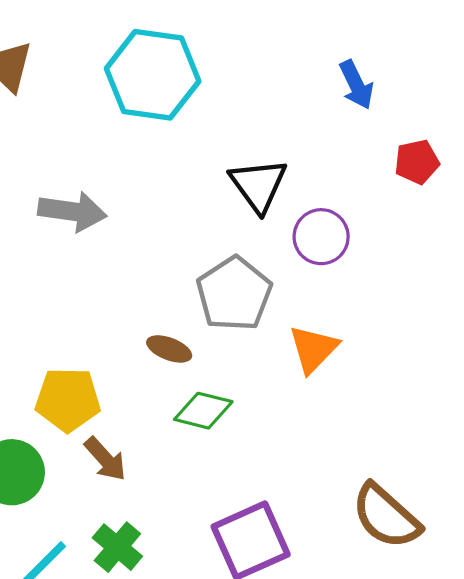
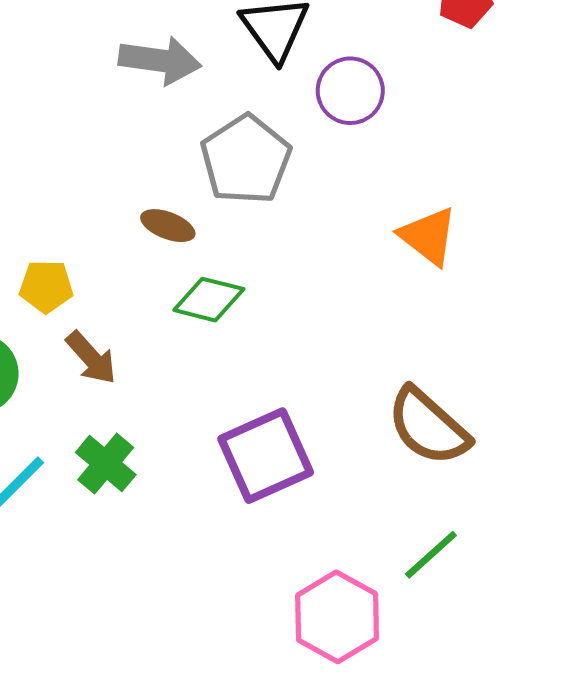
gray arrow: (72, 211) -> (160, 60), moved
orange triangle: (313, 349) -> (428, 236), moved, turned -36
yellow pentagon: (68, 400) -> (46, 286), size x0.7

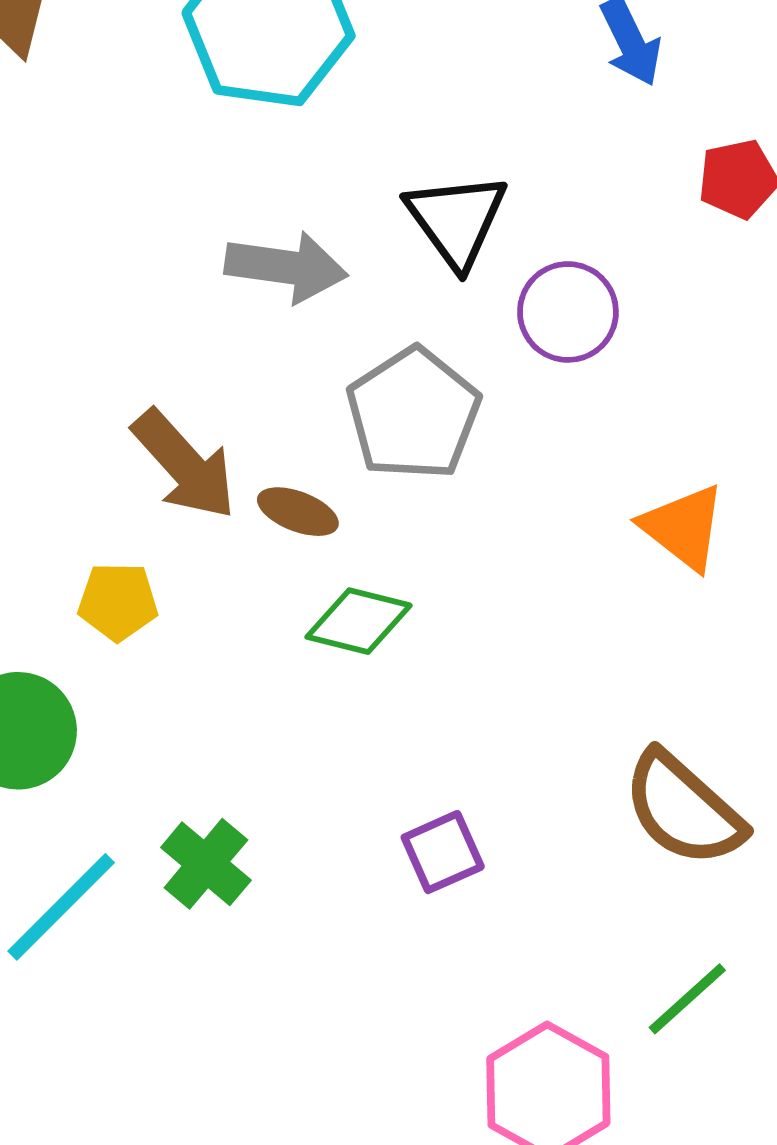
brown arrow: (91, 358) -> (184, 465), moved, size x1.4
purple square: (266, 456) -> (443, 852), size x0.6

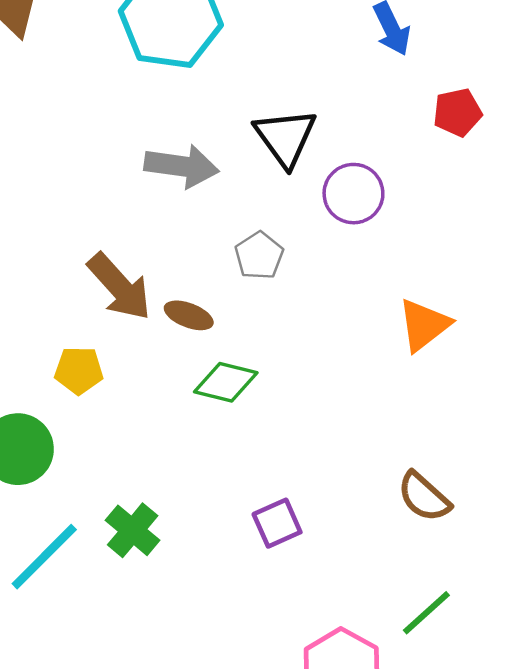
gray pentagon: (413, 414) -> (259, 256), size x0.6
orange triangle: (683, 527) -> (424, 325), turned 44
brown semicircle: (683, 809) -> (424, 497), size x0.7

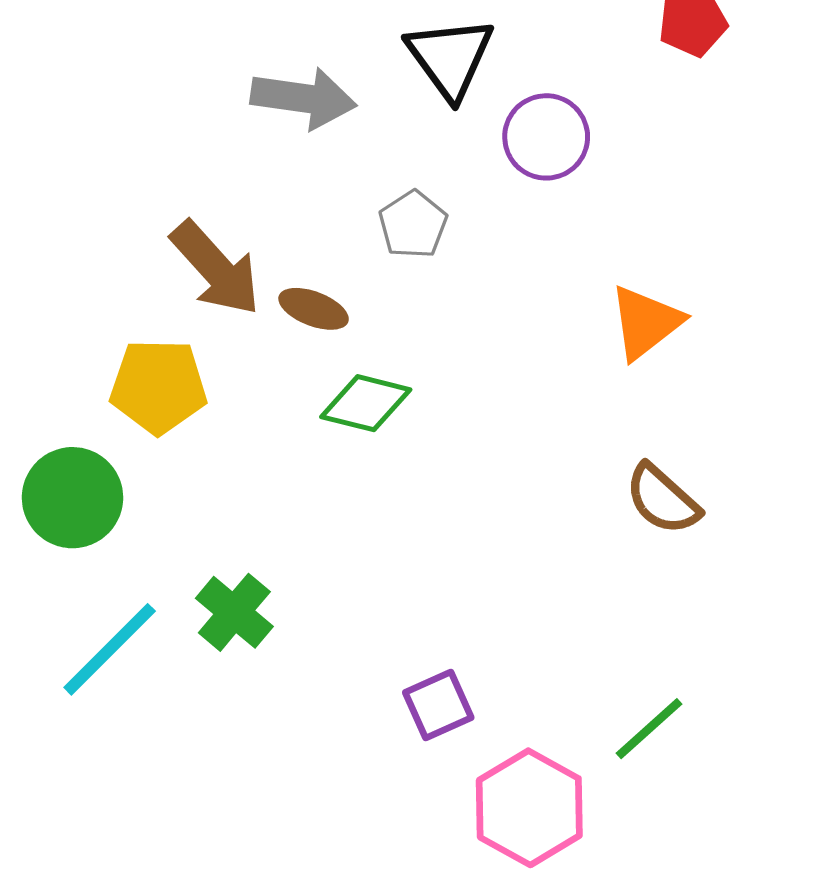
yellow pentagon: (79, 370) -> (158, 386), size x1.4
brown semicircle: (424, 497) -> (662, 499), moved
purple square: (277, 523) -> (438, 705), moved

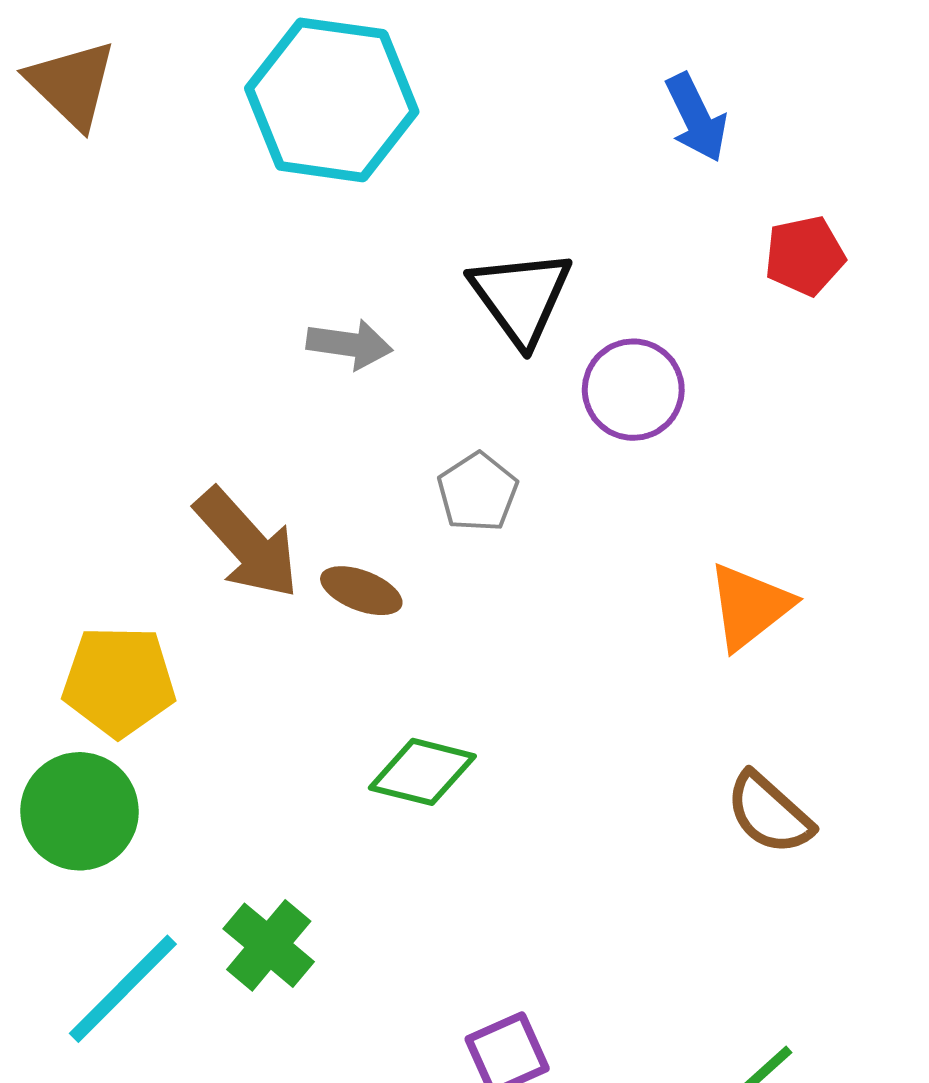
gray arrow: (303, 98) -> (349, 344), size x0.7
yellow pentagon: (158, 386) -> (119, 681), moved
green diamond: (366, 403) -> (422, 772), moved

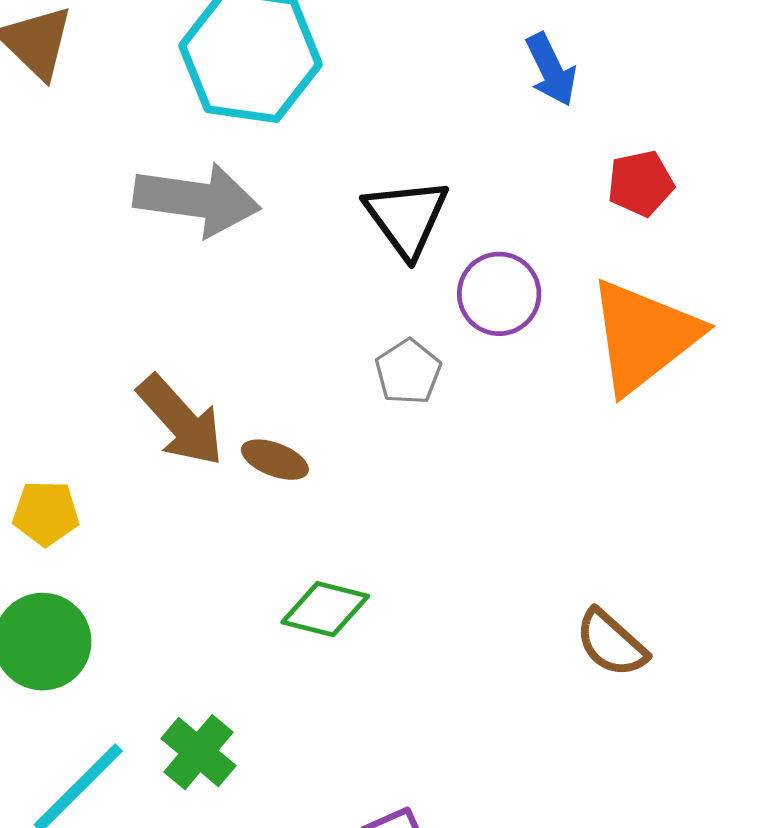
gray arrow: (349, 344) -> (197, 200), moved, size x1.8
gray pentagon: (478, 492) -> (408, 372), moved
orange triangle: (749, 606) -> (644, 336), moved, size x1.6
yellow pentagon: (119, 681) -> (46, 513), moved, size x0.7

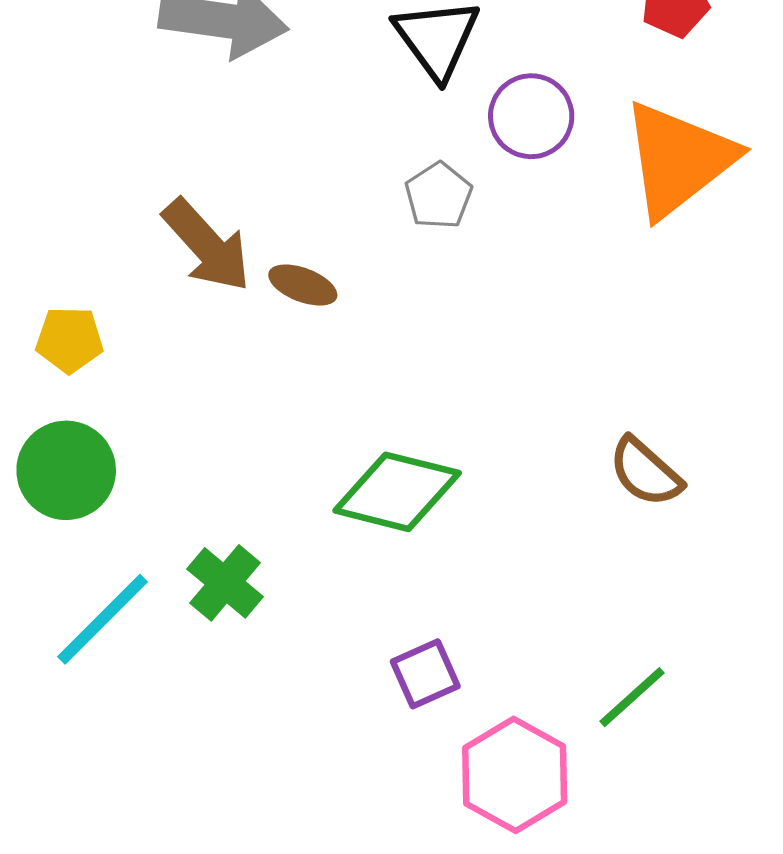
green diamond: (325, 609) -> (397, 492), moved, size x1.4

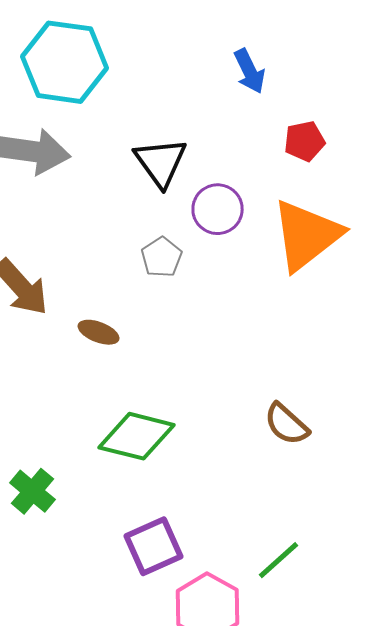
brown ellipse: (303, 285) -> (99, 332), moved
purple square: (425, 674) -> (154, 546), size x1.4

